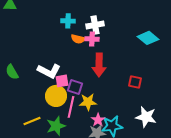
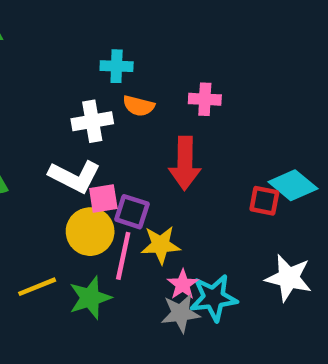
white cross: (95, 25) -> (92, 121), moved
cyan diamond: (148, 38) -> (293, 185), moved
pink cross: (92, 39) -> (205, 99), moved

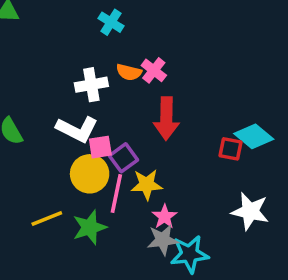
cyan cross: (117, 66) -> (111, 22), moved, turned 30
pink cross: (205, 99) -> (154, 70), moved, turned 35
purple square: (132, 212) -> (123, 158), turned 36
cyan star: (214, 298) -> (189, 254), moved

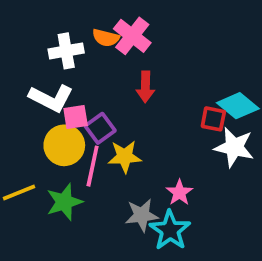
pink cross: (154, 70) -> (132, 36), size x1.4
red arrow: (166, 119) -> (145, 87), size x0.7
white star: (250, 211) -> (234, 147), moved
pink star: (165, 217) -> (179, 192), moved
cyan star: (189, 254) -> (170, 230), turned -30

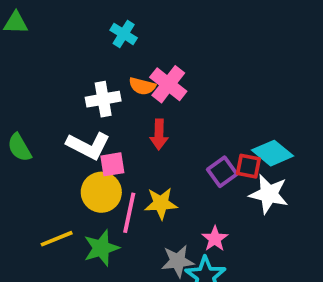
red arrow: (145, 87) -> (159, 134), moved
purple square: (100, 128) -> (222, 172), moved

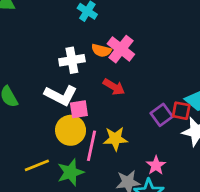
red arrow: (159, 134) -> (114, 87), turned -60

